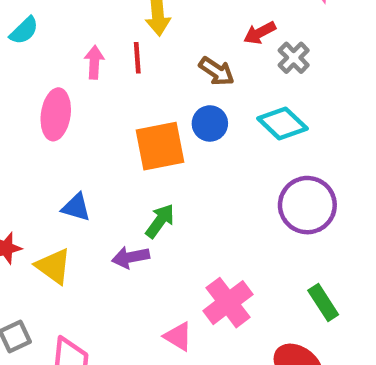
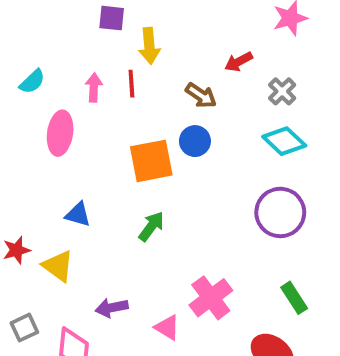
cyan semicircle: (24, 31) -> (32, 82), moved
gray cross: (294, 58) -> (282, 91), moved
cyan diamond: (282, 123) -> (284, 141), moved
purple arrow: (131, 257) -> (112, 308), moved

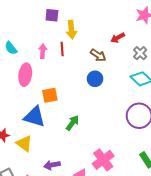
cyan semicircle: (32, 82) -> (11, 48), turned 96
orange square: (151, 161) -> (50, 95), moved, size x0.7
blue triangle: (78, 214) -> (34, 117), size x1.6

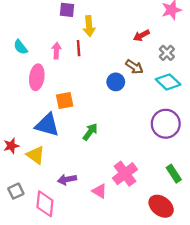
brown arrow: (98, 55) -> (134, 67), moved

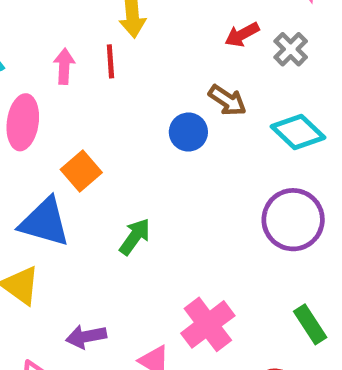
gray cross: (167, 53) -> (291, 49), moved
orange square: (65, 100) -> (81, 171), turned -30

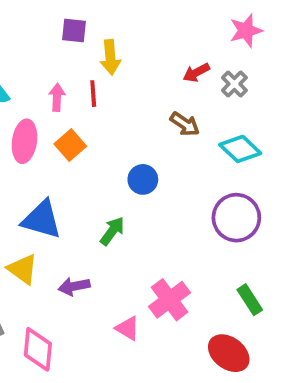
blue circle: (188, 132) -> (143, 179), moved
orange square: (81, 171) -> (70, 145), moved
purple arrow: (86, 337) -> (74, 286), moved

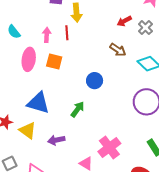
orange square: (70, 145) -> (54, 61), turned -35

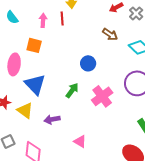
pink ellipse: (29, 59) -> (14, 64), moved
orange square: (54, 61) -> (34, 45), moved
blue triangle: (38, 103) -> (35, 84), turned 30
pink cross: (109, 147) -> (102, 96), moved

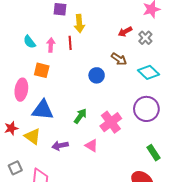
cyan semicircle: (12, 17) -> (29, 42), moved
blue circle: (88, 63) -> (97, 75), moved
blue triangle: (35, 84) -> (43, 110), turned -40
pink triangle: (80, 141) -> (92, 146), moved

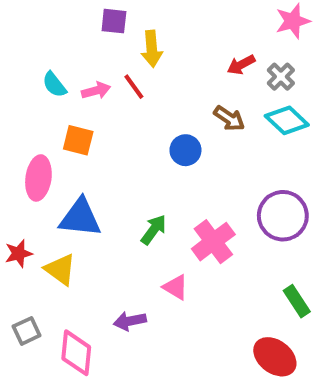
red line: (70, 43) -> (134, 87), turned -32
pink arrow: (51, 45) -> (96, 91), turned 72
cyan diamond: (148, 72) -> (287, 120), moved
purple arrow: (60, 146) -> (130, 321), moved

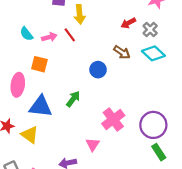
purple circle: (283, 216) -> (153, 125), moved
green arrow: (154, 230) -> (73, 99), moved
pink triangle: (176, 287) -> (93, 144), turned 32

